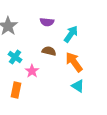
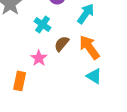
brown semicircle: (49, 51) -> (62, 44), moved, turned -64
cyan cross: (15, 57) -> (42, 24), moved

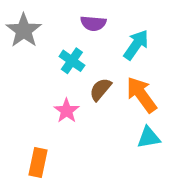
cyan triangle: (94, 76) -> (149, 138), turned -42
orange rectangle: (20, 81) -> (38, 162), moved

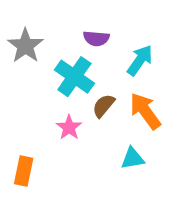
cyan cross: (72, 61) -> (74, 77), size x1.5
cyan triangle: (149, 138) -> (133, 158), moved
orange rectangle: (38, 162) -> (24, 171), moved

